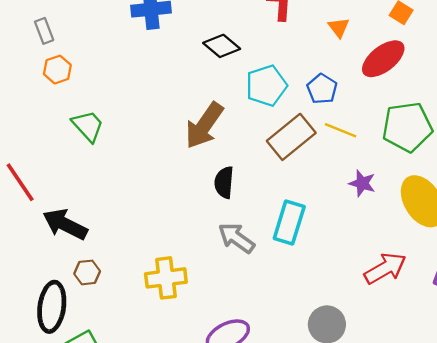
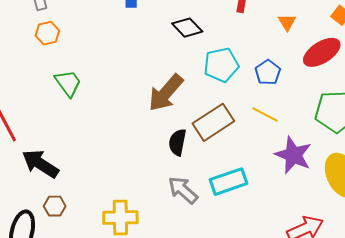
yellow line: (341, 130) -> (265, 115), moved
brown rectangle: (291, 137) -> (213, 122), moved
purple star: (362, 183) -> (293, 155), size x1.6
cyan rectangle: (289, 222) -> (229, 182), turned 48

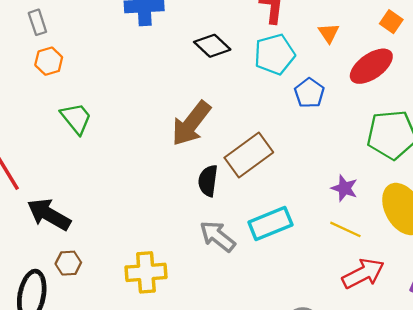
cyan pentagon: (221, 65) -> (274, 54), moved
yellow line: (265, 115) -> (345, 229), moved
purple star: (293, 155) -> (344, 188), size x0.6

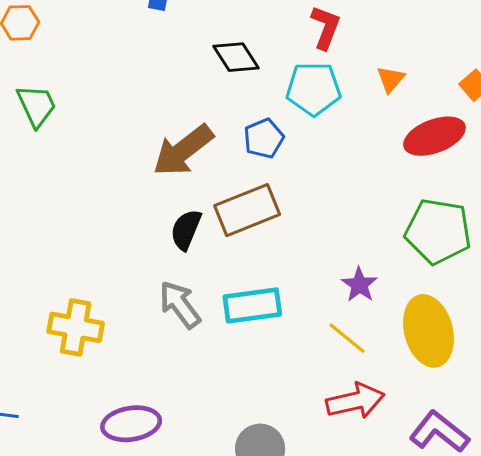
blue pentagon: (309, 93) -> (264, 138), moved

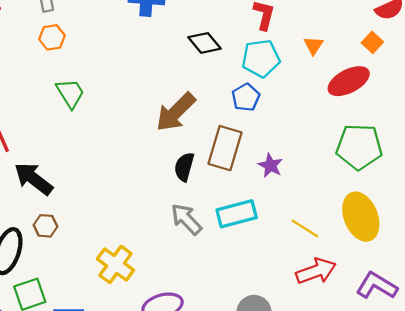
blue pentagon: (264, 138) -> (246, 97), moved
brown rectangle: (247, 210) -> (225, 148), turned -45
purple star: (359, 285) -> (270, 166), moved
yellow cross: (76, 327) -> (115, 264), moved, turned 33

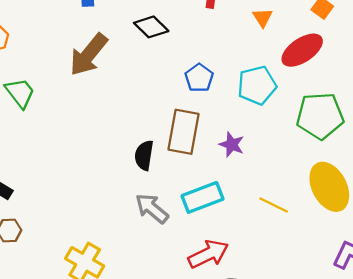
cyan pentagon: (261, 58) -> (257, 85), moved
brown arrow: (176, 112) -> (89, 55), moved
red arrow: (316, 271) -> (208, 254), moved

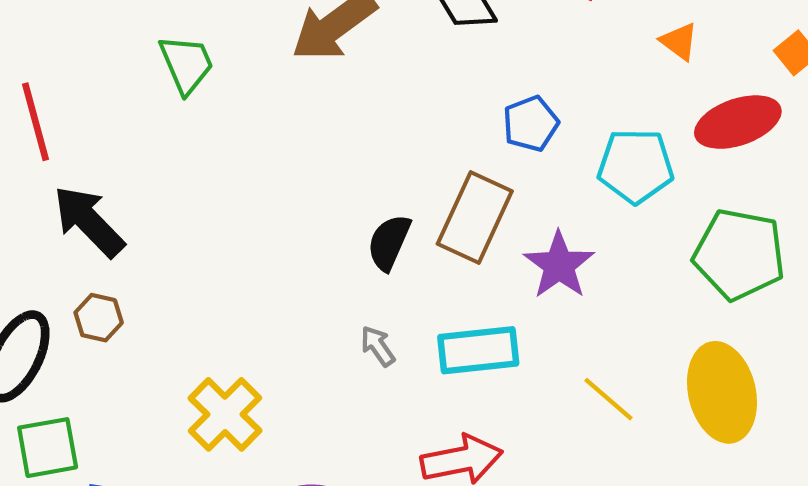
orange triangle: (262, 18) -> (679, 41), turned -35
purple star: (232, 145) -> (559, 265), size x1.4
gray arrow: (152, 208) -> (378, 346), size x0.6

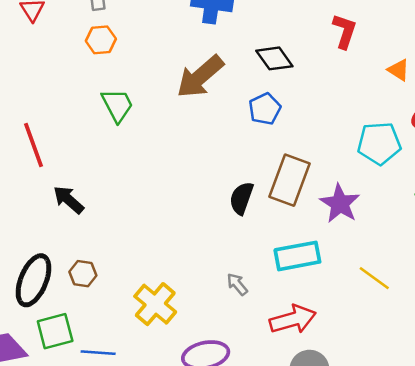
blue pentagon: (531, 124) -> (265, 109), moved
black arrow: (89, 221) -> (68, 200), size x0.7
brown hexagon: (99, 318) -> (83, 274), moved
gray arrow: (378, 346) -> (237, 284), moved

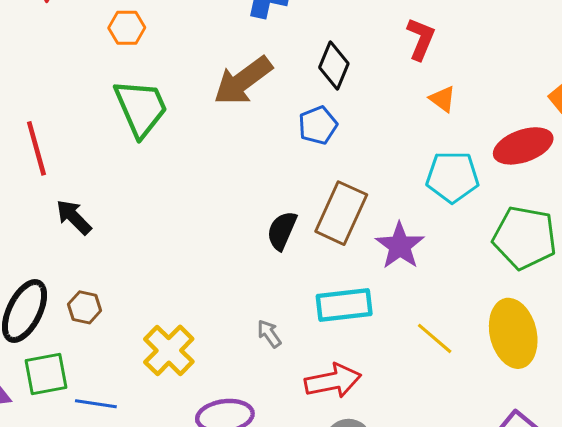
black diamond: (274, 58) -> (334, 65), turned 54
orange triangle: (399, 70) -> (443, 99), moved
green trapezoid: (117, 105) -> (141, 108), size x1.4

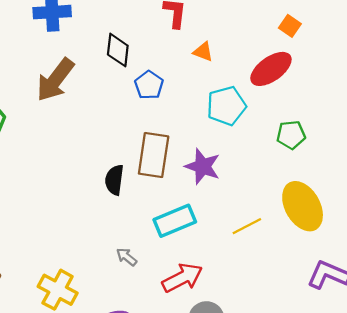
blue pentagon: (318, 125) -> (149, 85), moved
green pentagon: (525, 238) -> (291, 135), size x0.6
yellow line: (435, 338) -> (247, 226), turned -52

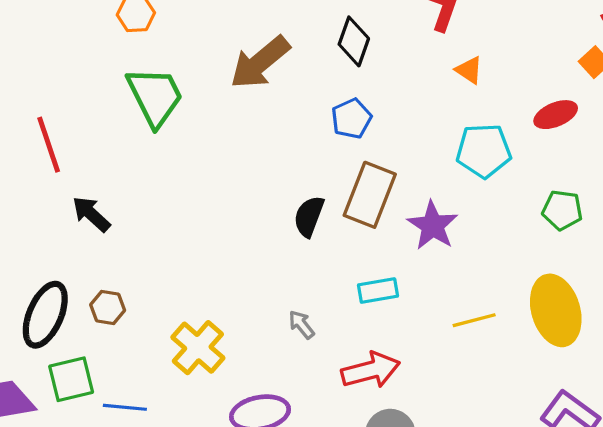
red ellipse: (271, 69) -> (556, 115), size x0.7
blue pentagon: (149, 85) -> (351, 119), moved
cyan rectangle: (175, 221) -> (378, 290), size x0.7

